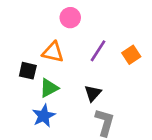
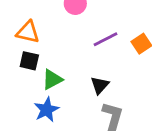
purple line: (98, 51) -> (105, 39), turned 30
orange triangle: (53, 52) -> (28, 32), moved

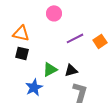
green triangle: (52, 79) -> (50, 69), moved
black triangle: (100, 85) -> (71, 70), turned 32

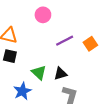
green triangle: (50, 69) -> (39, 73), turned -49

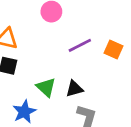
orange square: (90, 44) -> (114, 49), turned -32

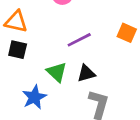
purple line: (80, 45) -> (79, 40), moved

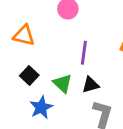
purple line: (79, 40) -> (84, 53), turned -55
black square: (18, 50) -> (29, 75), moved, turned 30

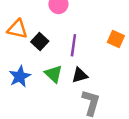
black square: (29, 75) -> (40, 41), moved
blue star: (41, 107) -> (20, 76), moved

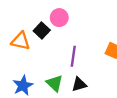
black square: (40, 41) -> (42, 30), moved

